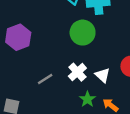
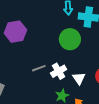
gray line: (45, 79) -> (39, 68), moved

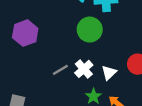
white triangle: (79, 78) -> (109, 73), turned 32

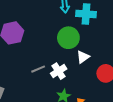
white triangle: (109, 73) -> (83, 57), moved

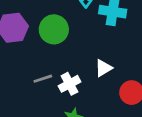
green circle: (68, 38) -> (54, 29), moved

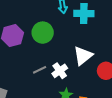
white triangle: (103, 68) -> (83, 56), size x1.5

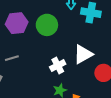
gray line: (40, 70) -> (12, 58), moved

